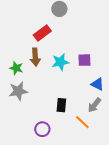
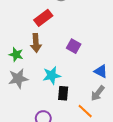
purple square: (84, 60) -> (74, 46), moved, turned 32
cyan star: (60, 62) -> (52, 75), moved

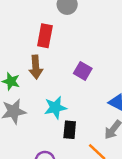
red rectangle: (43, 18) -> (45, 36), turned -42

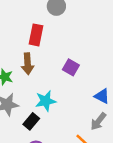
black rectangle: (70, 130) -> (31, 121), moved, turned 35

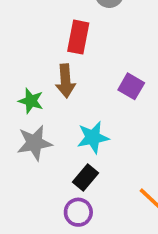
black rectangle: (31, 121) -> (86, 178), moved

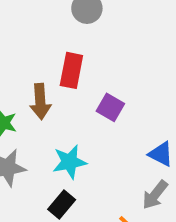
red rectangle: (78, 37) -> (71, 70), moved

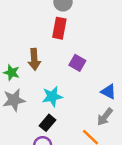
red rectangle: (71, 70) -> (59, 28), moved

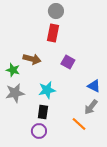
brown arrow: (34, 59) -> (32, 59), turned -72
black rectangle: (47, 123) -> (43, 112), turned -32

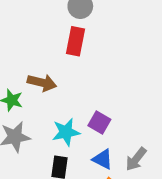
purple square: (68, 62) -> (99, 123), moved
blue triangle: (94, 86) -> (103, 159), moved

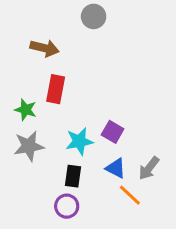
red rectangle: (75, 41) -> (56, 89), moved
brown arrow: (42, 83) -> (45, 48), moved

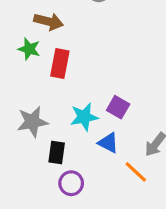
green star: (26, 110) -> (29, 49), moved
blue triangle: (116, 168) -> (108, 143), moved
black rectangle: (73, 176) -> (57, 152), moved

